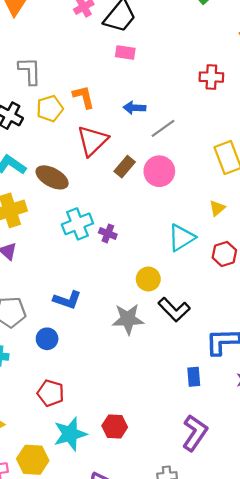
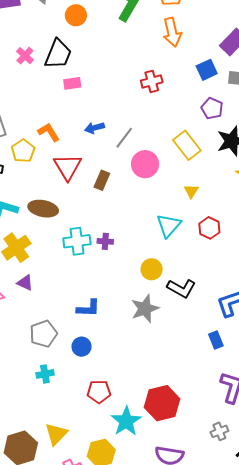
pink circle: (159, 171) -> (145, 164), moved
cyan cross: (77, 224) -> (77, 241), turned 32
red hexagon: (115, 426) -> (162, 403), size x1.6

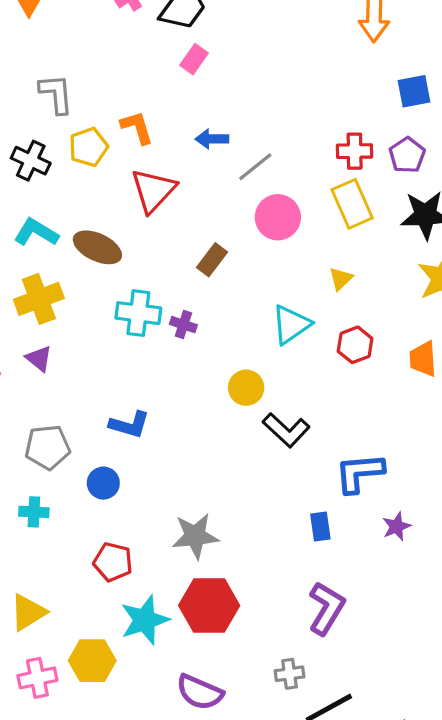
red cross: (152, 81) -> (355, 151), moved
pink rectangle: (72, 83) -> (194, 59), turned -60
brown rectangle: (102, 180) -> (212, 260), moved
gray star: (145, 309) -> (195, 536), moved

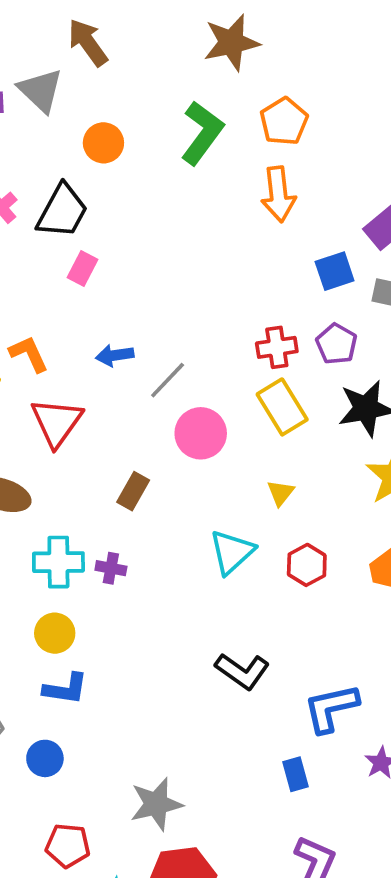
yellow circle: (246, 388) -> (55, 633), moved

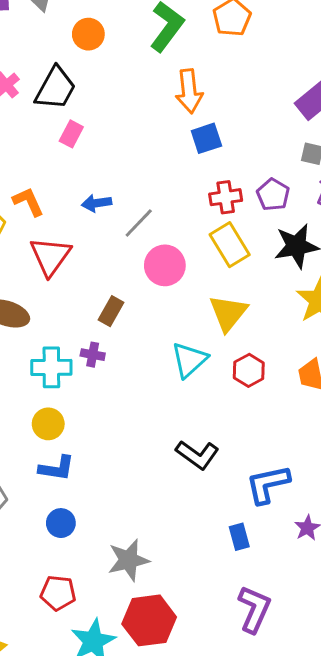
orange arrow: (278, 194) -> (189, 91), moved
blue square: (335, 271) -> (206, 138), moved
yellow triangle: (281, 493) -> (228, 313), size x1.8
purple cross: (111, 568) -> (93, 355), moved
blue circle: (45, 758) -> (61, 523), moved

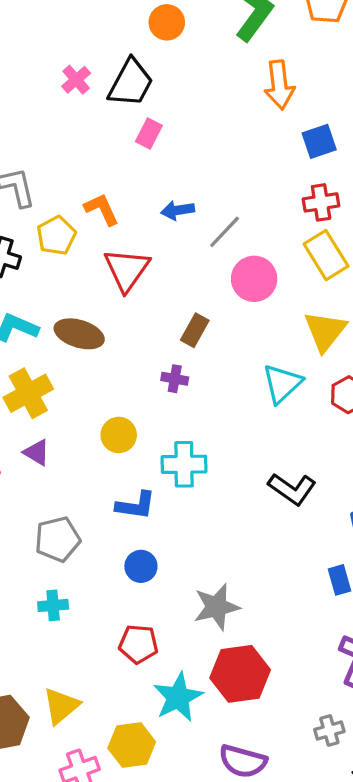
blue square: (206, 138) -> (319, 141), moved
cyan cross: (51, 367) -> (184, 464), moved
yellow circle: (48, 424) -> (119, 435), moved

